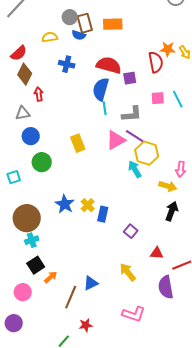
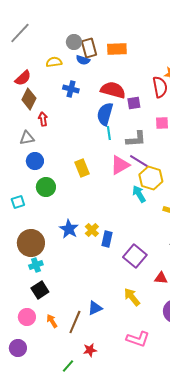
purple square: (131, 231) -> (135, 256), size x1.6
orange arrow: (51, 277) -> (52, 321), moved, turned -80

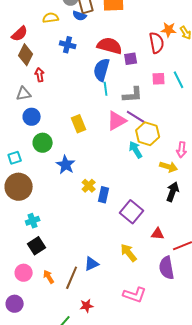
blue star: (69, 229) -> (66, 165), moved
brown circle: (31, 243) -> (19, 187), moved

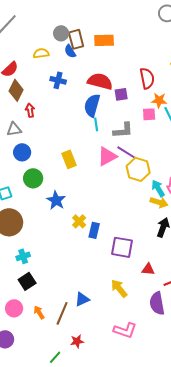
blue semicircle: (80, 16) -> (70, 51), turned 40
orange star: (169, 30) -> (159, 100), moved
cyan arrow: (136, 150) -> (158, 188), moved
purple square: (132, 212) -> (122, 247), turned -30

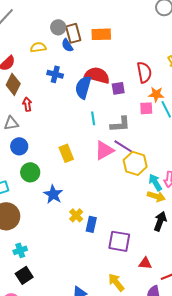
blue semicircle: (92, 105) -> (83, 87), moved

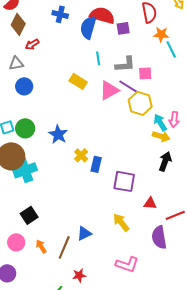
red arrow: (27, 104) -> (32, 44), turned -112
pink square: (146, 108) -> (145, 73), moved
yellow rectangle: (66, 153) -> (78, 81), moved, turned -36
green circle: (30, 172) -> (25, 128), moved
cyan cross: (20, 250) -> (25, 170), moved, size x1.6

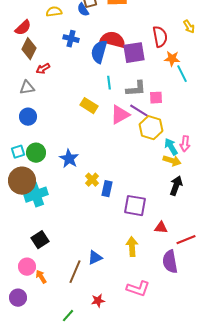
purple square: (123, 28) -> (134, 53), size x1.6
blue circle: (24, 86) -> (28, 117), moved
yellow arrow: (121, 222) -> (132, 247), turned 36
orange arrow: (41, 246) -> (41, 277), moved
red star: (79, 275) -> (98, 301), moved

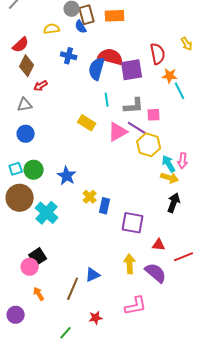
cyan cross: (36, 195) -> (47, 213), moved, turned -30
purple semicircle: (170, 262) -> (156, 273), moved, turned 140
pink circle: (27, 267) -> (30, 267), moved
pink L-shape: (138, 289) -> (136, 306), turned -30

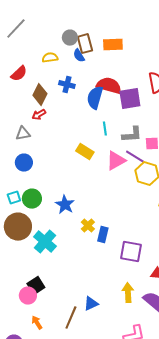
brown diamond: (27, 66) -> (40, 95), moved

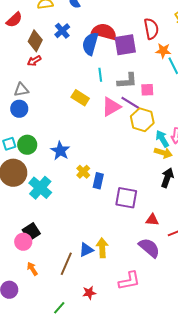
blue cross: (67, 85) -> (62, 31), turned 35
gray triangle: (23, 134) -> (21, 90), moved
yellow arrow: (128, 293) -> (102, 248), moved

